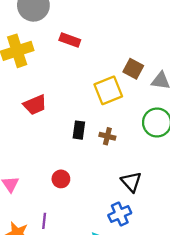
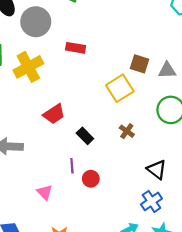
black rectangle: (79, 130) -> (85, 136), moved, turned -42
brown cross: (107, 136) -> (127, 131), turned 32
purple line: (44, 221) -> (72, 166), moved

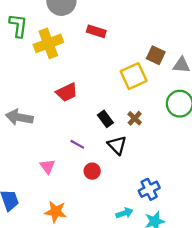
black rectangle: (85, 136) -> (105, 119), moved
purple line: (72, 166) -> (77, 144), turned -64
black triangle: (157, 169) -> (117, 145), moved
red circle: (91, 179) -> (92, 171), moved

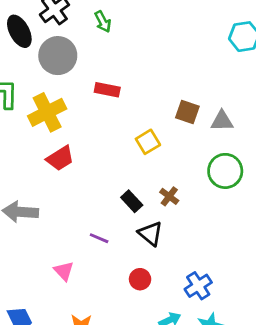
yellow square: (134, 76) -> (148, 142), moved, size x0.7
red trapezoid: (67, 92) -> (60, 158), moved
red circle: (92, 171) -> (140, 279), moved

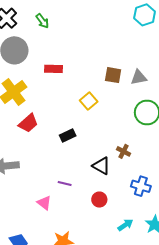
brown cross: (169, 196) -> (123, 151), moved
black rectangle: (132, 201) -> (68, 136), moved, turned -63
purple line: (99, 238) -> (65, 183), moved
blue cross: (198, 286) -> (141, 186), moved, turned -30

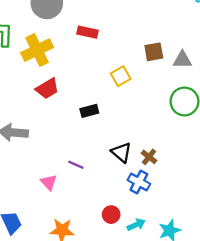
brown square: (113, 75) -> (154, 52), turned -30
brown cross: (123, 151) -> (149, 157), moved
blue cross: (141, 186) -> (139, 182), moved
red circle: (99, 200) -> (111, 215), moved

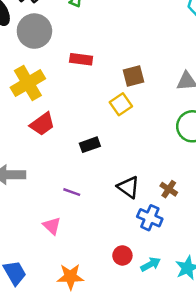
brown square: (154, 52) -> (134, 76), moved
brown cross: (149, 157) -> (169, 189), moved
purple line: (76, 165) -> (72, 192), moved

